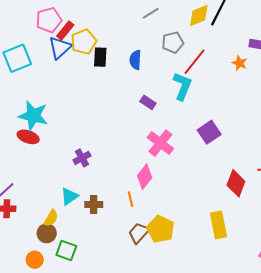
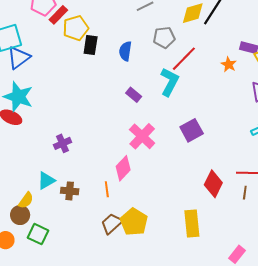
blue triangle: (60, 48) -> (19, 58), moved

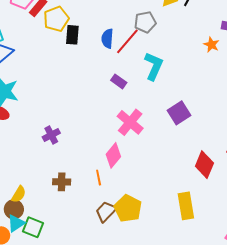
red line: (184, 59) -> (127, 41), moved
cyan triangle: (46, 181) -> (16, 223), moved

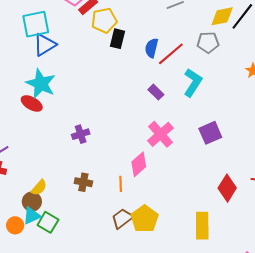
gray pentagon: (145, 22) -> (208, 42), moved

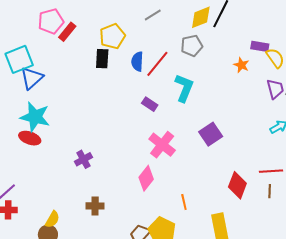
yellow pentagon: (104, 20) -> (112, 36), moved
orange line: (121, 184) -> (184, 202), moved

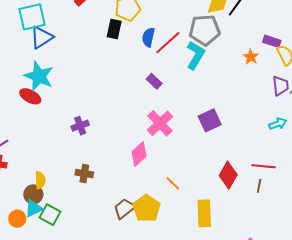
gray pentagon: (192, 46) -> (205, 30), size x1.4
cyan L-shape: (184, 88) -> (196, 55), moved
orange line: (184, 202) -> (173, 183), turned -42
yellow semicircle: (52, 219) -> (40, 180), turned -42

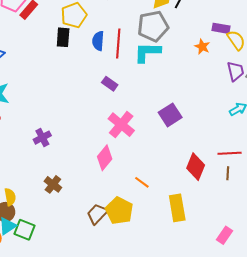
red line: (168, 43) -> (118, 44), turned -36
cyan L-shape: (196, 55) -> (147, 52), turned -112
brown cross: (84, 173) -> (53, 184), turned 36

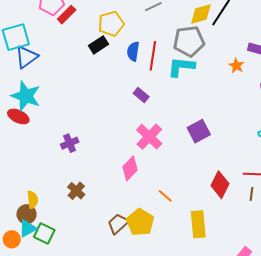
black rectangle: (63, 37) -> (99, 45), turned 48

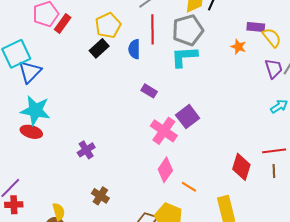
red line: (153, 56) -> (153, 29), moved
purple square: (199, 131) -> (188, 117), moved
pink diamond: (130, 168) -> (165, 170), moved

